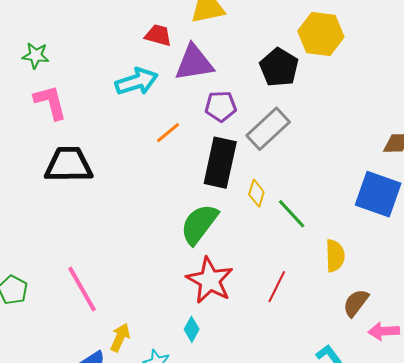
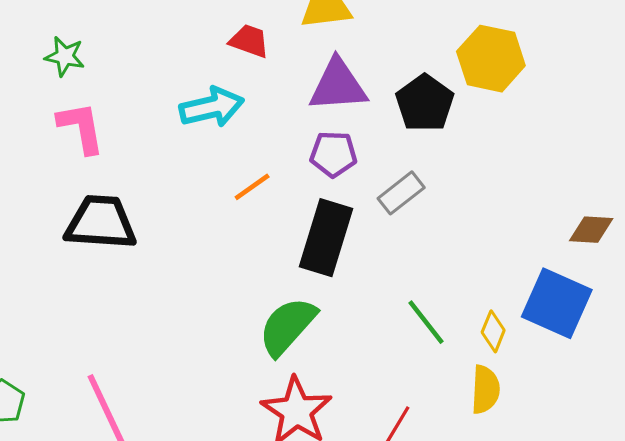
purple triangle: (194, 63) -> (338, 85), moved
gray rectangle: (268, 129) -> (401, 193), size x0.7
yellow diamond: (256, 193) -> (493, 331), moved

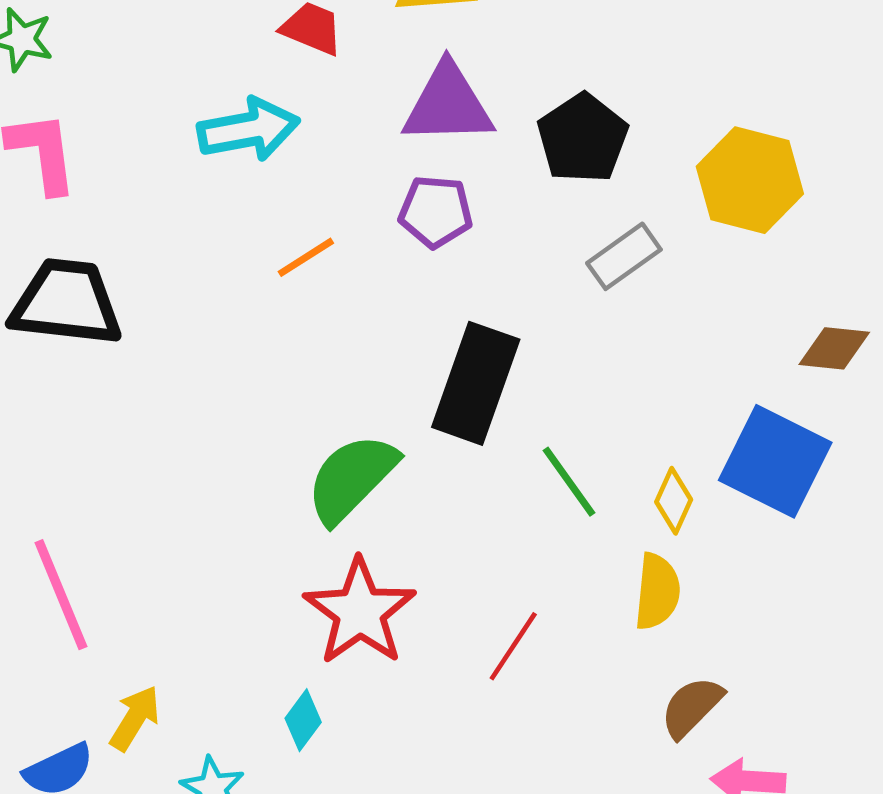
yellow hexagon: (491, 59) -> (750, 180), moved
gray rectangle: (401, 193) -> (624, 256), moved
black rectangle: (326, 238) -> (476, 383), moved

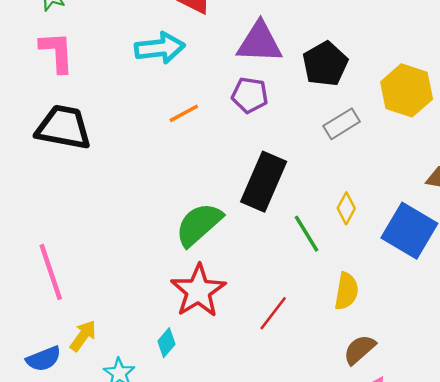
yellow diamond: (674, 501) -> (346, 208), moved

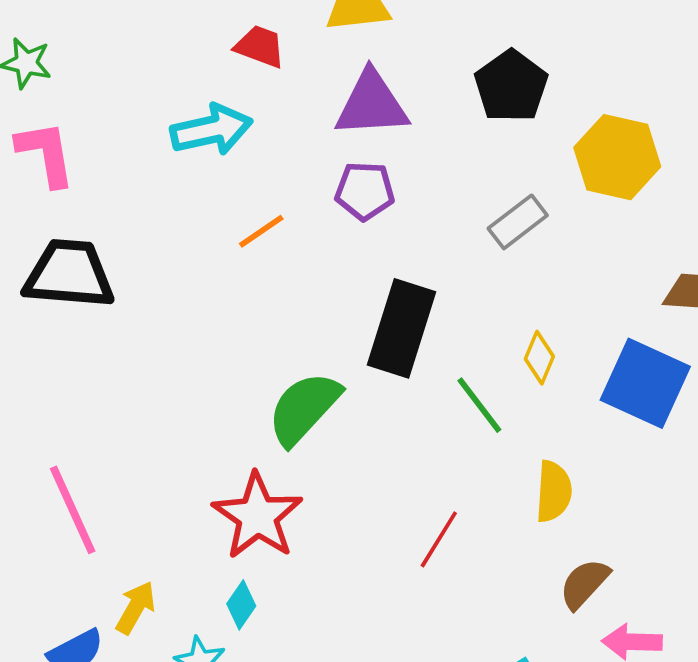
black pentagon: (325, 64) -> (511, 86), moved
red star: (198, 291) -> (258, 516), moved
cyan diamond: (166, 343) -> (241, 605), moved

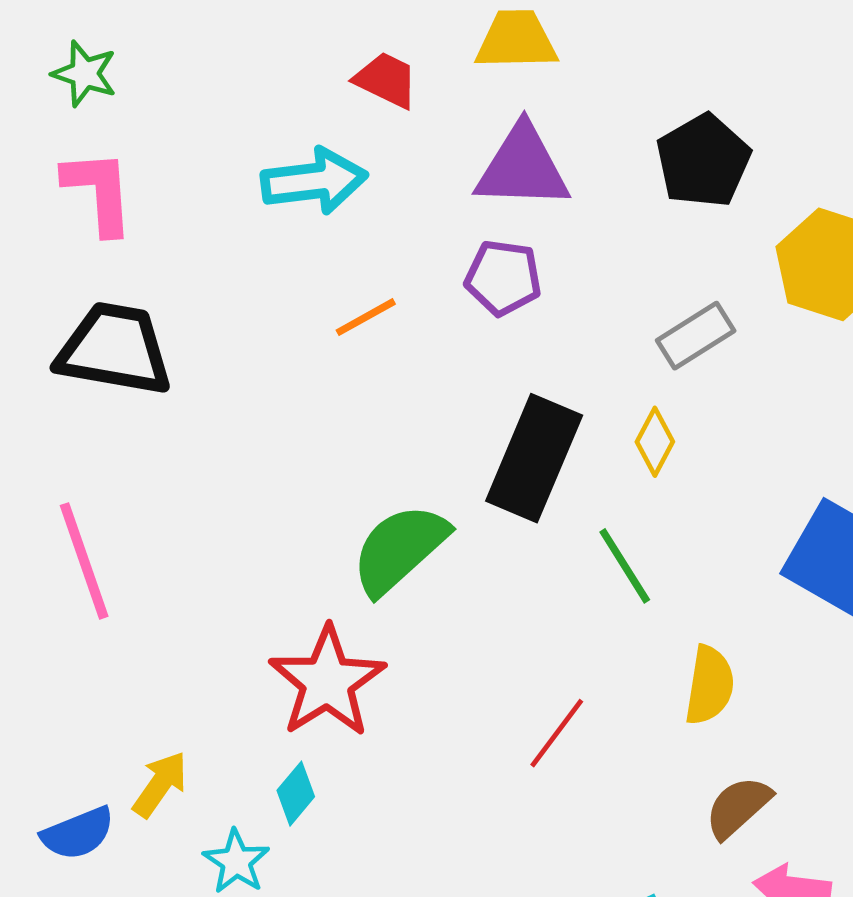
yellow diamond: (539, 358) -> (655, 442), moved
pink line: (73, 510) -> (84, 561), moved

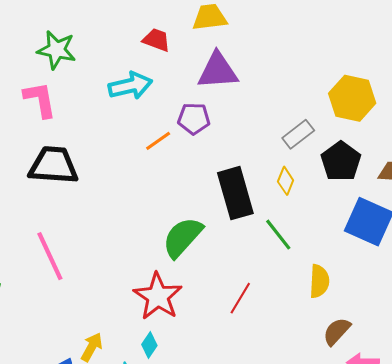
green star: (85, 74) -> (57, 50), moved, size x1.4
black pentagon: (703, 161) -> (341, 161), moved
purple pentagon: (503, 278) -> (194, 119), moved
black rectangle: (534, 458) -> (235, 193), turned -33
red line: (557, 733) -> (240, 298), moved

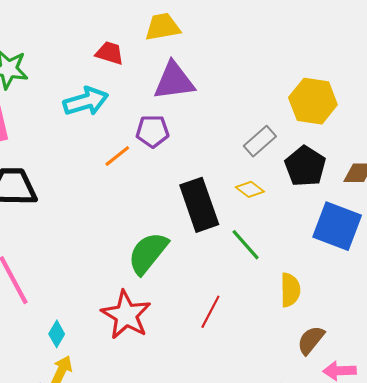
yellow diamond: (286, 181) -> (250, 189), turned -72
cyan diamond: (149, 345) -> (57, 334), moved

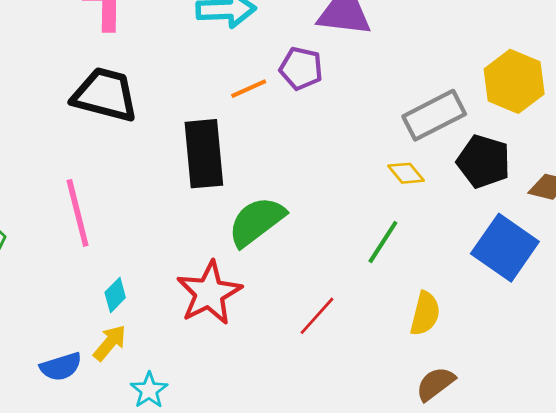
gray rectangle: (260, 141) -> (434, 115), size x1.4
black pentagon: (305, 166) -> (484, 161), turned -30
black rectangle: (199, 205) -> (204, 154), moved
green line: (246, 245) -> (383, 242), turned 60

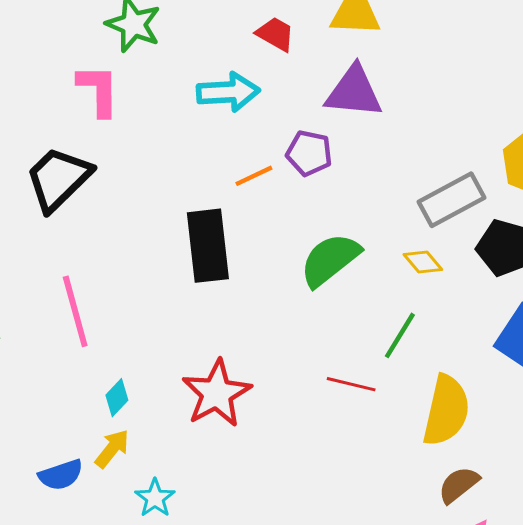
black trapezoid: (105, 95) -> (58, 179), moved, turned -58
green semicircle: (256, 221) -> (330, 260), moved
yellow semicircle: (425, 314) -> (446, 410), size x1.5
red line: (317, 316) -> (351, 384), moved, turned 63

